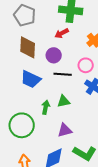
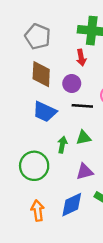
red arrow: (62, 33) -> (81, 58), turned -72

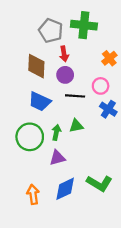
gray pentagon: (38, 36) -> (51, 31), moved
red arrow: (81, 58) -> (64, 54), moved
green circle: (34, 166) -> (30, 137), moved
purple triangle: (85, 172) -> (57, 158), moved

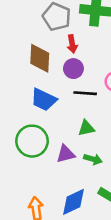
green arrow: (56, 132) -> (93, 159), moved, turned 96
purple triangle: (57, 158) -> (66, 154), moved

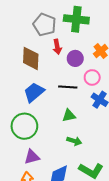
purple circle: (73, 69) -> (75, 58), moved
blue trapezoid: (44, 100) -> (34, 92), turned 115
purple triangle: (66, 154) -> (32, 157), moved

